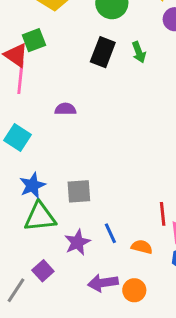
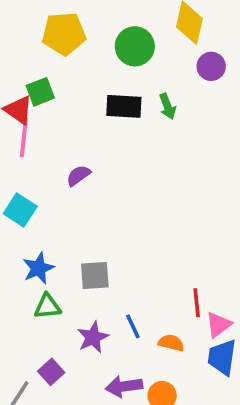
black rectangle: (103, 52) -> (124, 106), turned 72
purple semicircle: (65, 109) -> (78, 175), turned -36
green triangle: (40, 217) -> (47, 306), size x0.7

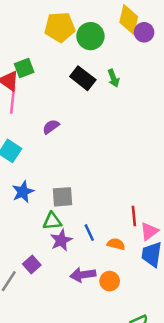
yellow pentagon: (64, 34) -> (60, 27), moved
purple circle: (211, 66) -> (144, 32), moved
black rectangle: (124, 106) -> (83, 78), turned 35
green triangle: (47, 306) -> (52, 221), moved

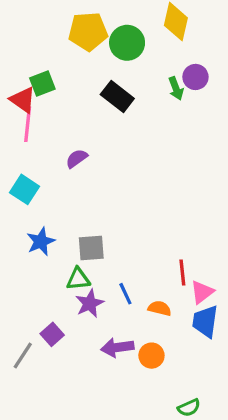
purple circle: (144, 32) -> (195, 77), moved
green arrow: (113, 78) -> (176, 88), moved

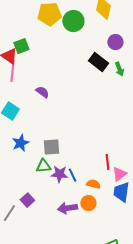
green arrow: (176, 88) -> (119, 69), moved
black rectangle: (117, 97) -> (98, 62), moved
purple semicircle: (77, 158) -> (42, 92), turned 72
purple star: (90, 303) -> (59, 174), moved, turned 30
orange circle: (151, 356) -> (88, 203), moved

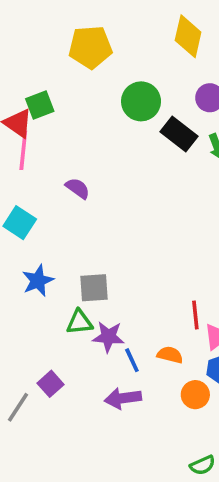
green circle: (73, 21) -> (141, 101), moved
blue line: (72, 175) -> (132, 360), moved
orange circle: (88, 203) -> (195, 395), moved

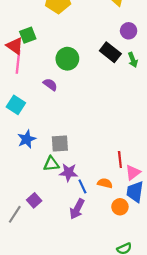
green circle: (141, 101) -> (67, 59), moved
purple arrow: (123, 398) -> (77, 209), turned -54

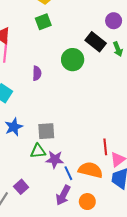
green square: (28, 35) -> (43, 22), moved
green circle: (67, 59) -> (73, 60), moved
purple semicircle: (50, 84) -> (37, 73), turned 56
orange semicircle: (105, 183) -> (90, 170), size x1.6
orange circle: (120, 207) -> (87, 202), moved

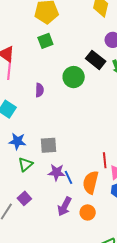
blue star: (14, 127) -> (17, 141), turned 30
green triangle: (38, 151) -> (25, 164), moved, turned -35
orange semicircle: (90, 170) -> (91, 182), turned -90
blue line: (68, 173) -> (69, 177), moved

